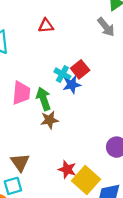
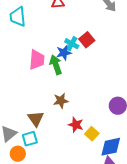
blue star: (72, 85) -> (64, 53), moved
brown star: (49, 120) -> (61, 101), moved
yellow square: (86, 180) -> (92, 134), size x0.6

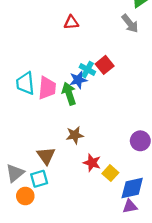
cyan trapezoid: (18, 17) -> (25, 83), moved

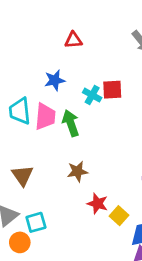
red square: (105, 65) -> (112, 90), turned 36
blue star: (78, 80) -> (55, 80), moved
brown triangle: (46, 156) -> (22, 175), moved

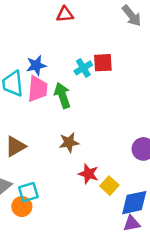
blue star: (55, 80) -> (36, 65), moved
cyan cross: (92, 95) -> (83, 68), turned 30
brown triangle: (22, 175) -> (15, 146), turned 35
orange circle: (20, 242) -> (22, 206), moved

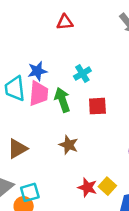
red square: (103, 63) -> (97, 106), moved
brown star: (69, 142) -> (69, 145), turned 30
red star: (89, 174) -> (87, 187), moved

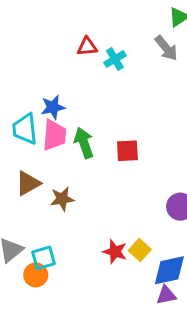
cyan cross: (82, 74) -> (115, 59), moved
brown star: (69, 145) -> (62, 199), moved, turned -30
brown triangle: (17, 149) -> (28, 183), moved

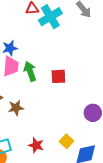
cyan cross: (115, 59) -> (50, 17), size x1.6
red star: (115, 252) -> (36, 145), moved

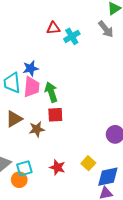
cyan cross: (50, 17) -> (72, 36), size x0.7
red square: (58, 76) -> (55, 115), moved

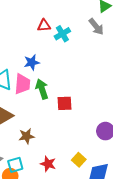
blue star: (31, 68) -> (32, 62), moved
red square: (55, 115) -> (64, 103), moved
brown star: (37, 129) -> (27, 136), moved

